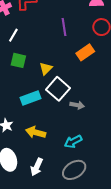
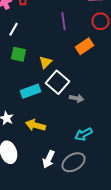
cyan arrow: (73, 142) -> (84, 134), moved
white arrow: (37, 167) -> (48, 159), moved

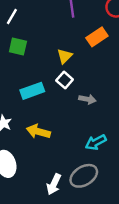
yellow triangle: (46, 62) -> (65, 56), moved
white square: (58, 82) -> (65, 80), size x0.6
white arrow: (48, 159) -> (54, 184), moved

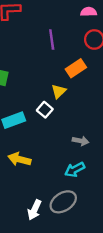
yellow triangle: (65, 56) -> (59, 91), moved
gray arrow: (87, 99) -> (80, 141), moved

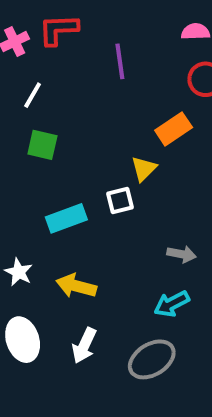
purple line: (52, 39) -> (120, 61), moved
white square: (45, 110) -> (120, 200), turned 35
white arrow: (34, 210) -> (84, 346), moved

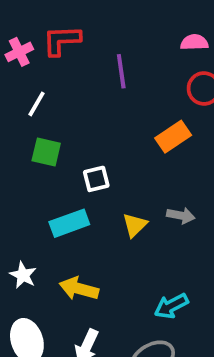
yellow triangle: (144, 169) -> (135, 225), moved
white square: (120, 200) -> (96, 179), moved
gray arrow: (182, 254) -> (181, 215), moved

